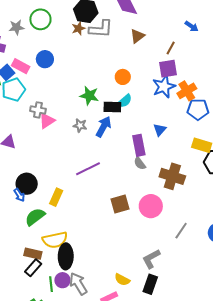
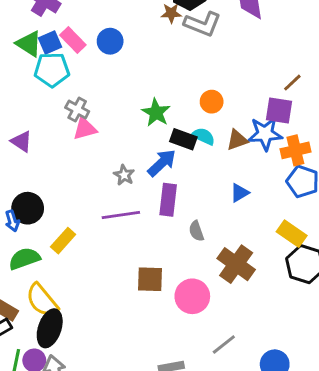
brown triangle: (137, 36) -> (237, 140), moved
cyan semicircle: (125, 101) -> (203, 136), turned -133
gray star: (80, 125) -> (124, 175), moved
purple rectangle: (139, 145) -> (168, 200), moved
yellow semicircle: (55, 240) -> (42, 300), turned 45

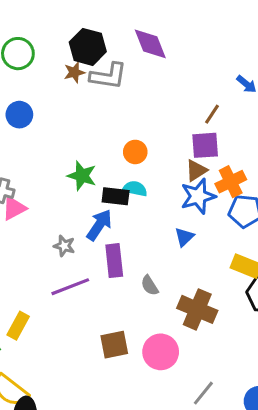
blue star: (265, 134) -> (198, 196), moved
brown triangle: (237, 140) -> (196, 170), moved

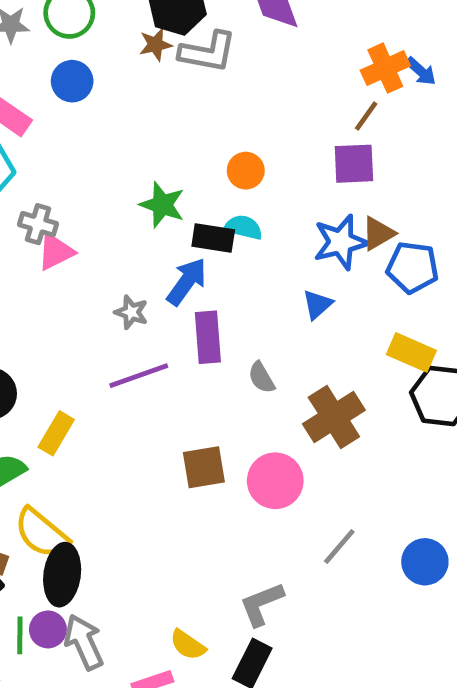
blue circle: (19, 115) -> (72, 81), moved
brown triangle: (196, 170) -> (378, 233), moved
orange cross: (231, 182) -> (385, 68), moved
brown cross: (197, 309) -> (334, 417), turned 33

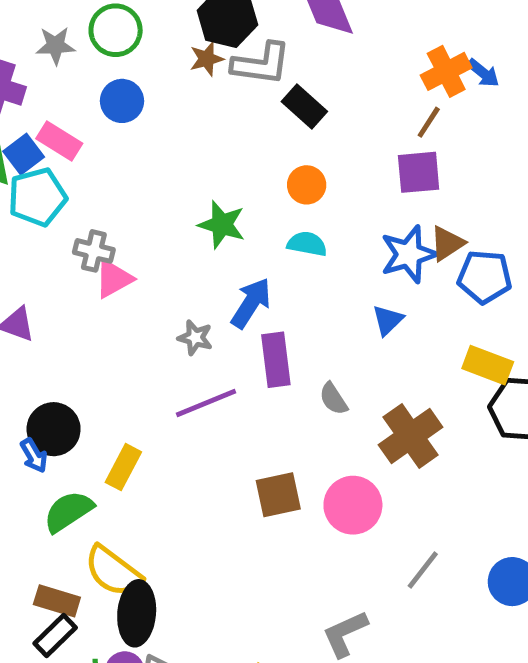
black rectangle: (213, 238) -> (304, 106), moved, turned 36

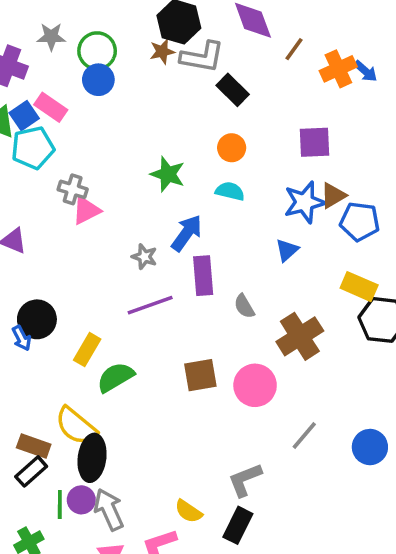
green circle: (116, 30) -> (97, 51), moved
brown line: (429, 122) -> (294, 49), moved
green semicircle: (68, 511) -> (115, 377), moved

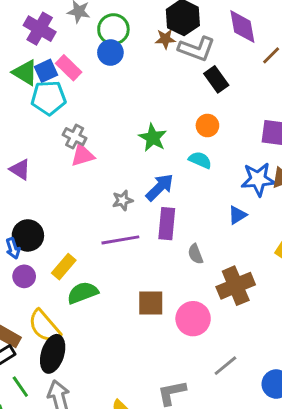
gray star: (144, 257) -> (123, 200), turned 30
purple circle: (81, 500) -> (24, 276), moved
green line: (60, 504) -> (20, 387), turned -45

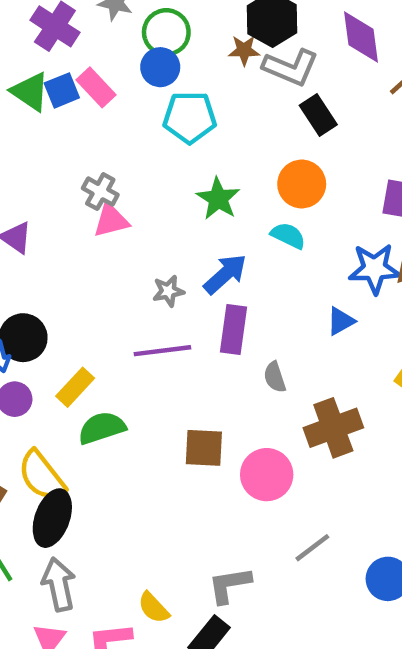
cyan pentagon: (48, 98) -> (190, 117), moved
orange circle: (207, 126) -> (302, 184), size x1.4

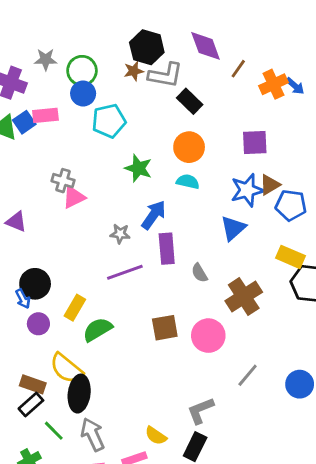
pink rectangle: (96, 87) -> (45, 115), turned -40
gray star: (168, 291) -> (120, 234), turned 30
blue triangle: (341, 321) -> (233, 228), size x1.4

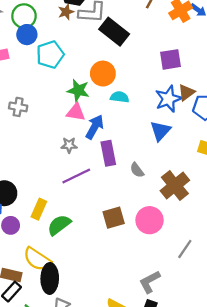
black rectangle: (190, 101) -> (114, 32), size x1.4
orange circle: (189, 147) -> (103, 74), moved
pink triangle: (74, 197) -> (76, 112), moved, turned 42

